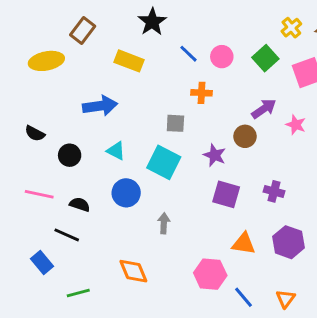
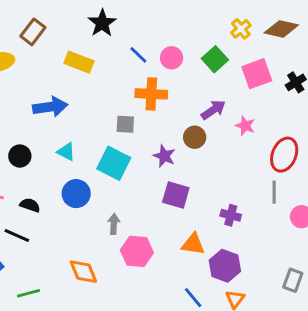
orange cross: (202, 93) -> (151, 94), size x1.5
purple cross: (274, 191) -> (231, 215), moved
purple hexagon: (289, 242) -> (225, 266), moved
pink hexagon: (210, 274) -> (137, 251), moved

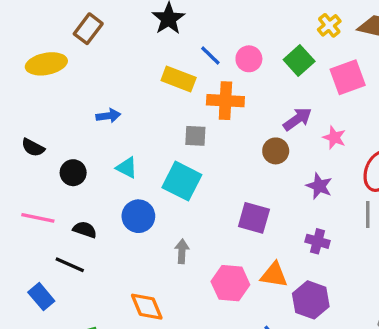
yellow rectangle: (79, 62) -> (179, 79), moved
blue arrow: (50, 107) -> (108, 116), size x0.6
purple star: (164, 156) -> (319, 186), moved
pink hexagon: (137, 251) -> (230, 283), moved

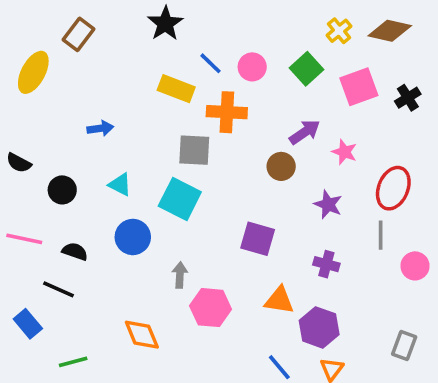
yellow ellipse: (46, 64) -> (33, 72), turned -51
gray square: (195, 136) -> (194, 150), size x1.4
pink hexagon: (230, 283) -> (211, 308), moved

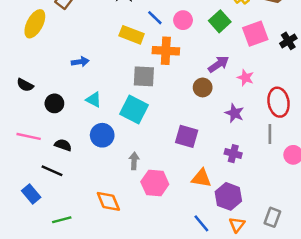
red ellipse: (393, 188) -> (279, 102), turned -32
gray rectangle: (404, 346) -> (272, 217), moved

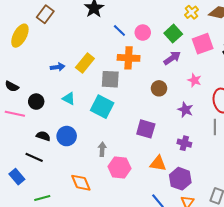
yellow rectangle: (132, 35) -> (85, 63), moved, turned -72
purple arrow: (219, 64) -> (172, 58), moved
blue circle: (102, 135) -> (67, 136), moved
pink line: (29, 136) -> (15, 114), moved

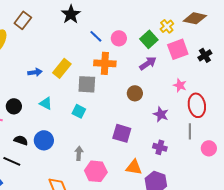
yellow cross: (191, 12) -> (167, 26), moved
pink star: (195, 80) -> (180, 85), moved
cyan square: (102, 107) -> (79, 111), size x0.6

